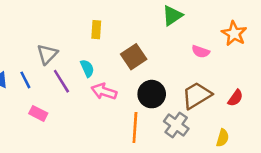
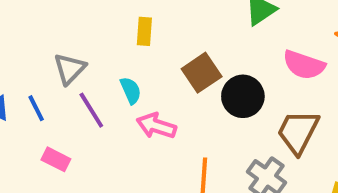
pink semicircle: (201, 52) -> (304, 65), size x1.5
black circle: (152, 94) -> (243, 96), moved
brown trapezoid: (197, 95) -> (298, 132), turned -32

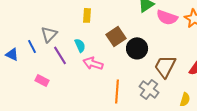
pink semicircle: (304, 65) -> (167, 17), moved
blue line: (36, 108) -> (32, 46), moved

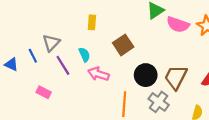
black circle: (137, 48) -> (146, 75), moved

